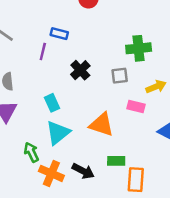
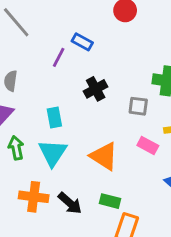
cyan triangle: (58, 133) -> (53, 153), turned -32
green arrow: (31, 152) -> (16, 148), moved
orange cross: (51, 173) -> (34, 197), turned -30

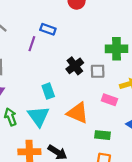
black cross: (96, 89) -> (75, 66), moved
cyan rectangle: (54, 117) -> (48, 91), moved
green rectangle: (110, 201) -> (103, 135), moved

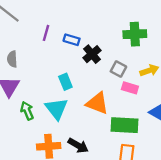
blue rectangle: (48, 29) -> (72, 40), moved
gray square: (98, 71) -> (118, 69), moved, turned 32
green rectangle: (103, 135) -> (124, 125), size x1.6

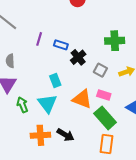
pink rectangle: (130, 88) -> (104, 95), moved
green rectangle: (124, 125) -> (105, 118), turned 45

